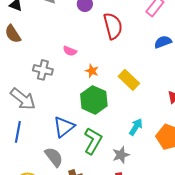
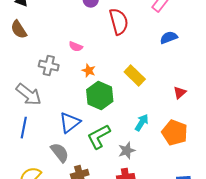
orange star: (92, 71) -> (89, 71), moved
green L-shape: (93, 141) -> (99, 137), turned -148

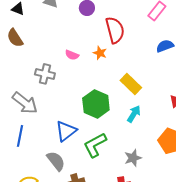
orange star: (89, 71) -> (100, 53), moved
cyan arrow: (142, 123) -> (134, 114), moved
gray star: (127, 151) -> (133, 158), moved

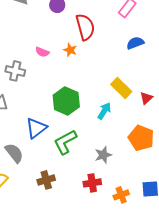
yellow rectangle: (131, 84) -> (121, 88), moved
gray semicircle: (56, 161) -> (14, 153), moved

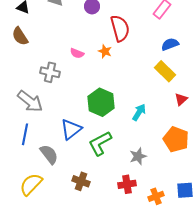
yellow rectangle: (121, 88) -> (165, 71), moved
brown cross: (46, 180) -> (81, 181), turned 36

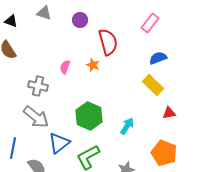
pink semicircle: (77, 53) -> (65, 67), turned 88
red triangle: (181, 99) -> (169, 113), turned 32
gray arrow: (30, 101) -> (36, 117), moved

